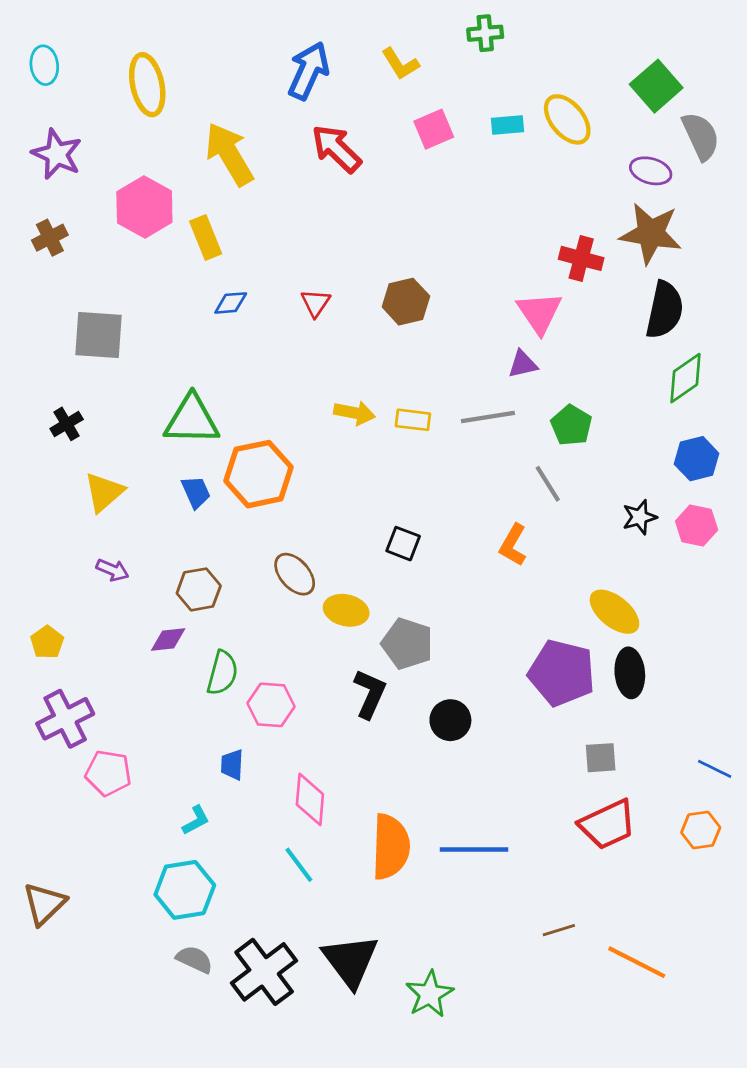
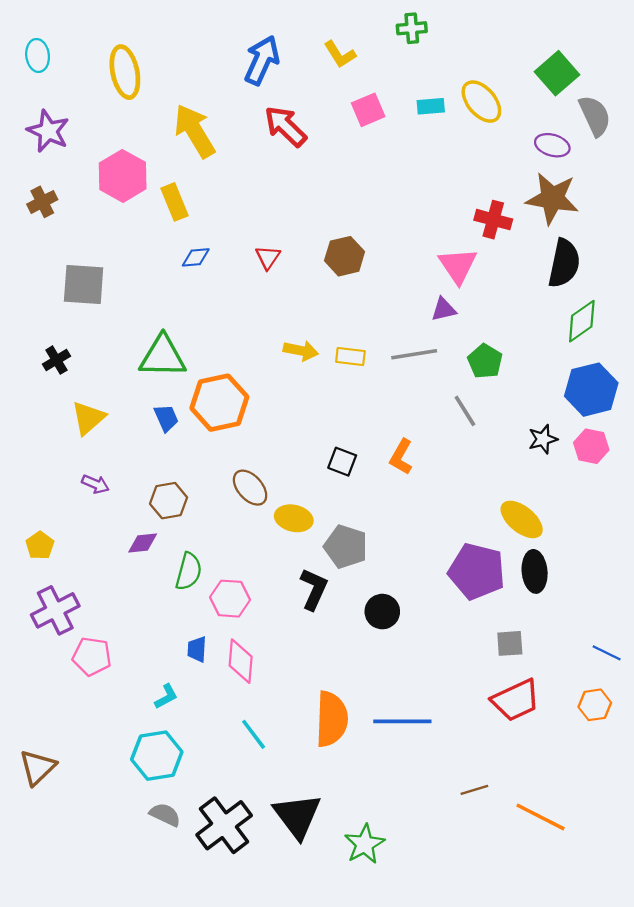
blue hexagon: (697, 459) -> (591, 390), size x1.4
orange L-shape: (513, 545) -> (401, 457), moved
pink diamond: (310, 799) -> (241, 661), moved

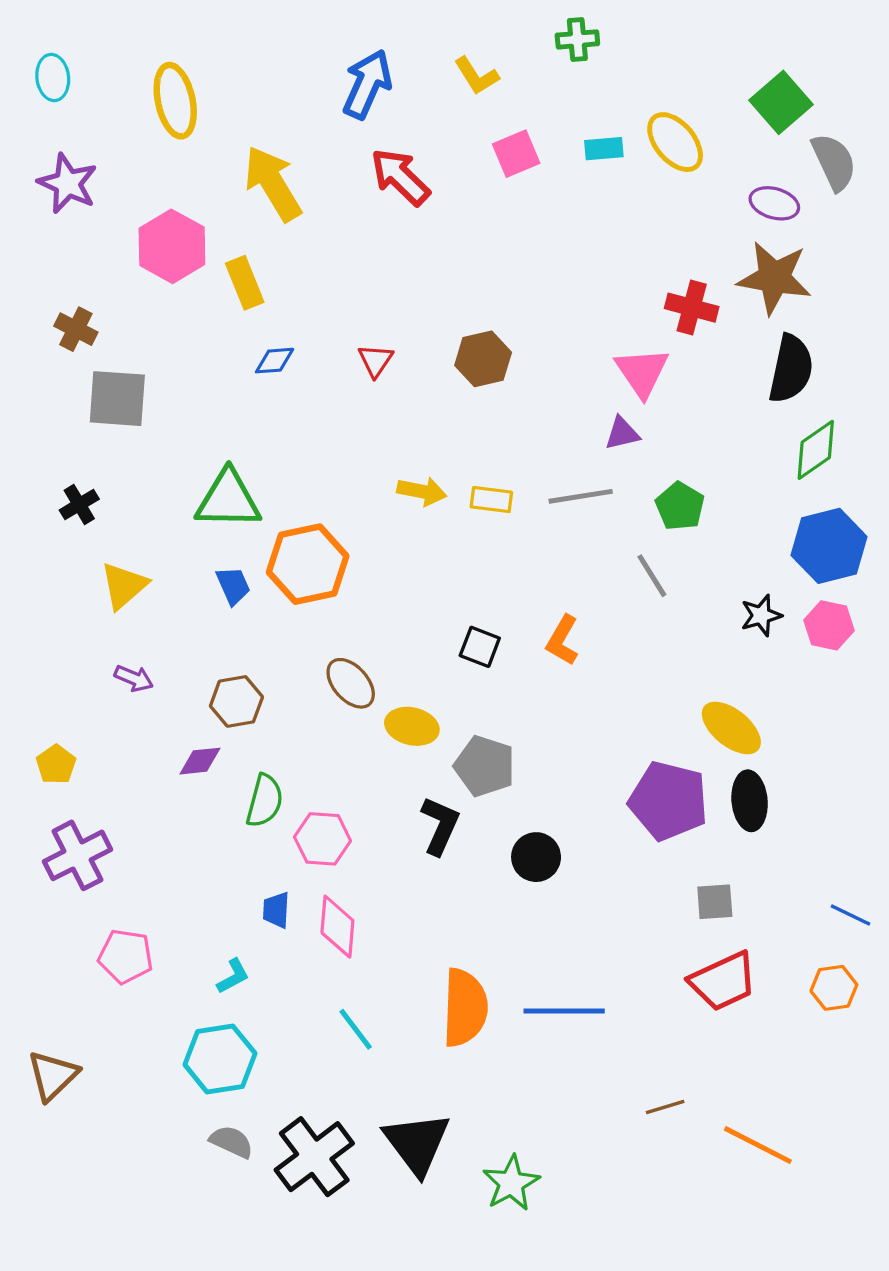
brown cross: (42, 202) -> (76, 329), moved, turned -36
pink pentagon: (92, 656) -> (126, 956), moved

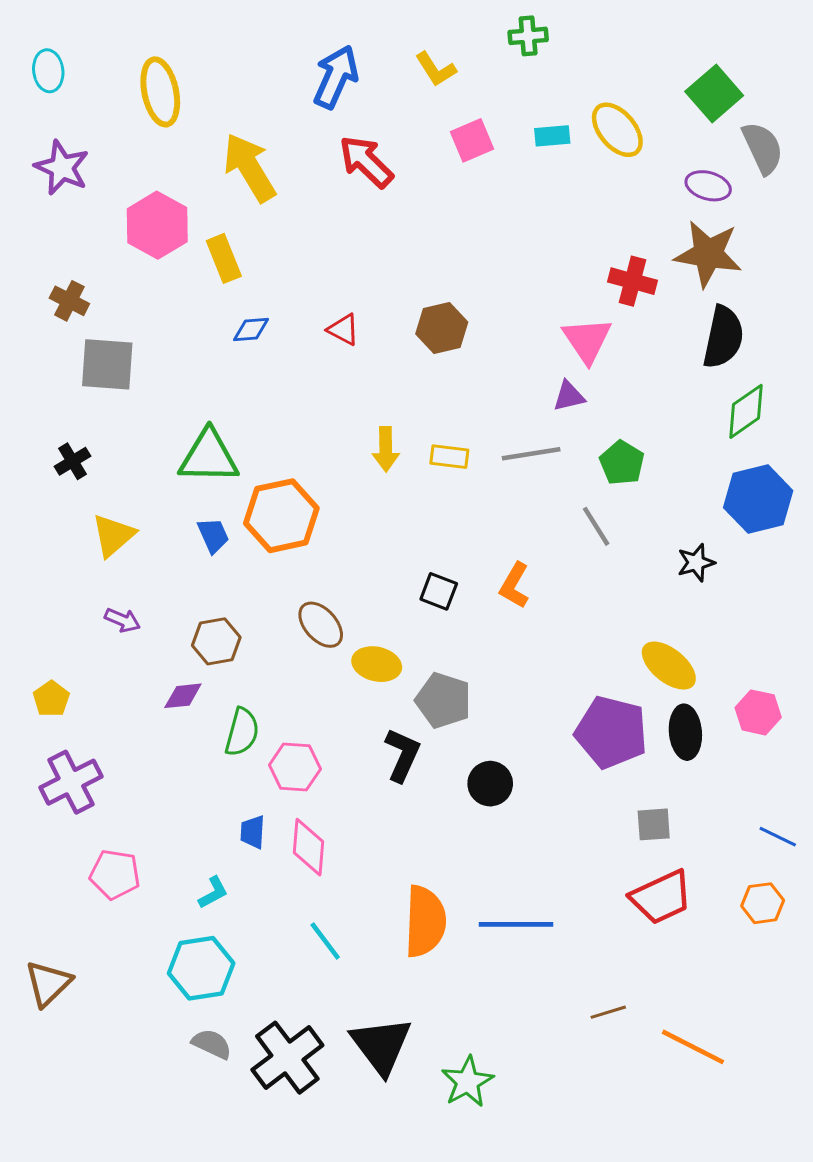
red triangle: (375, 361) -> (343, 330), turned -36
yellow arrow: (422, 491) -> (386, 449), turned 78
pink hexagon: (829, 625) -> (758, 712), moved

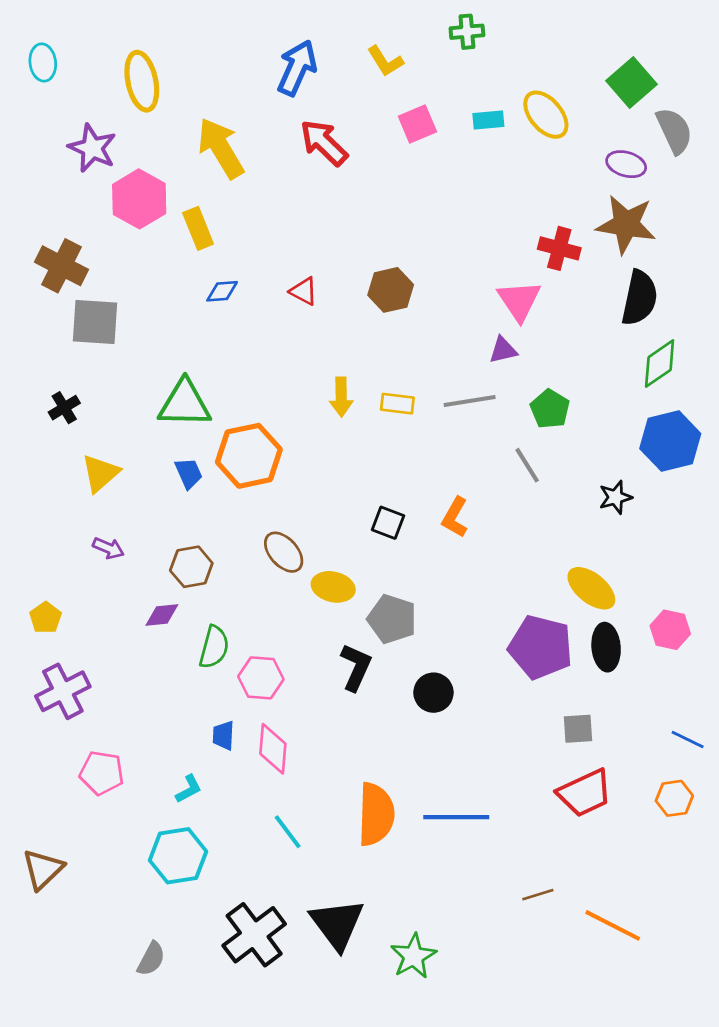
purple star: (62, 168) -> (92, 148), moved
brown cross: (69, 301) -> (62, 266), size x1.5
gray semicircle: (212, 1044) -> (151, 959), moved, turned 93

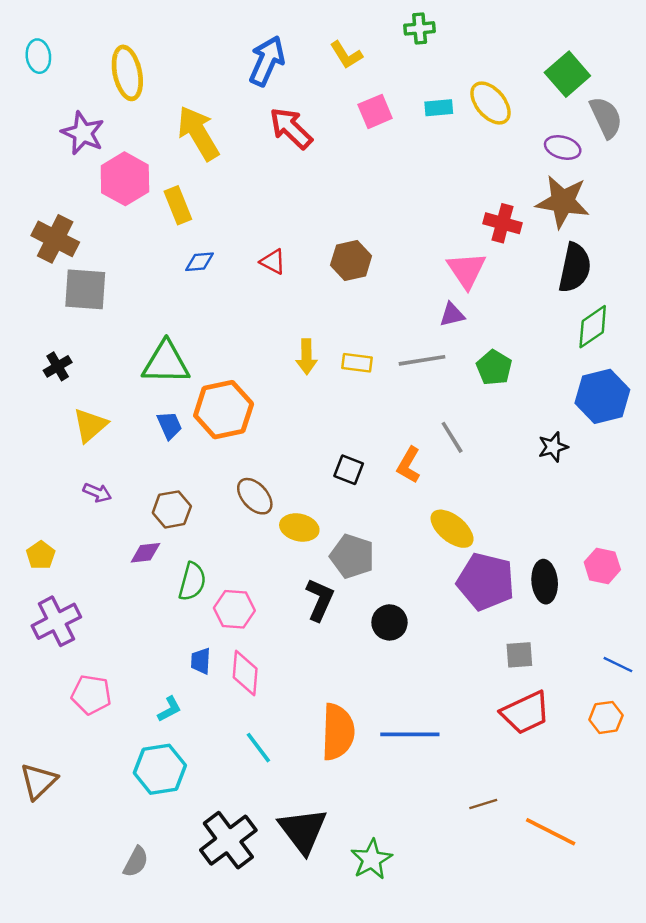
gray line: (527, 465) -> (452, 437), moved
yellow ellipse: (591, 588) -> (452, 529), moved

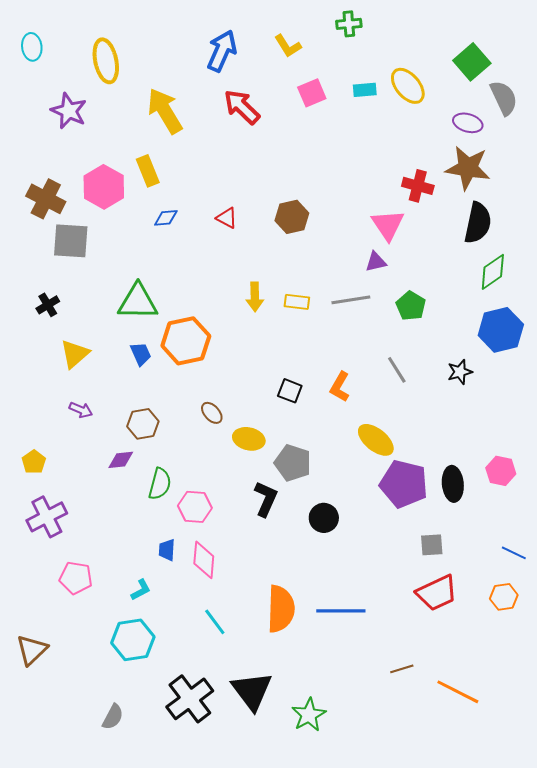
pink hexagon: (125, 179) -> (104, 187), moved
gray line: (452, 437) -> (397, 370), moved
brown ellipse: (255, 496) -> (212, 413), size x0.7

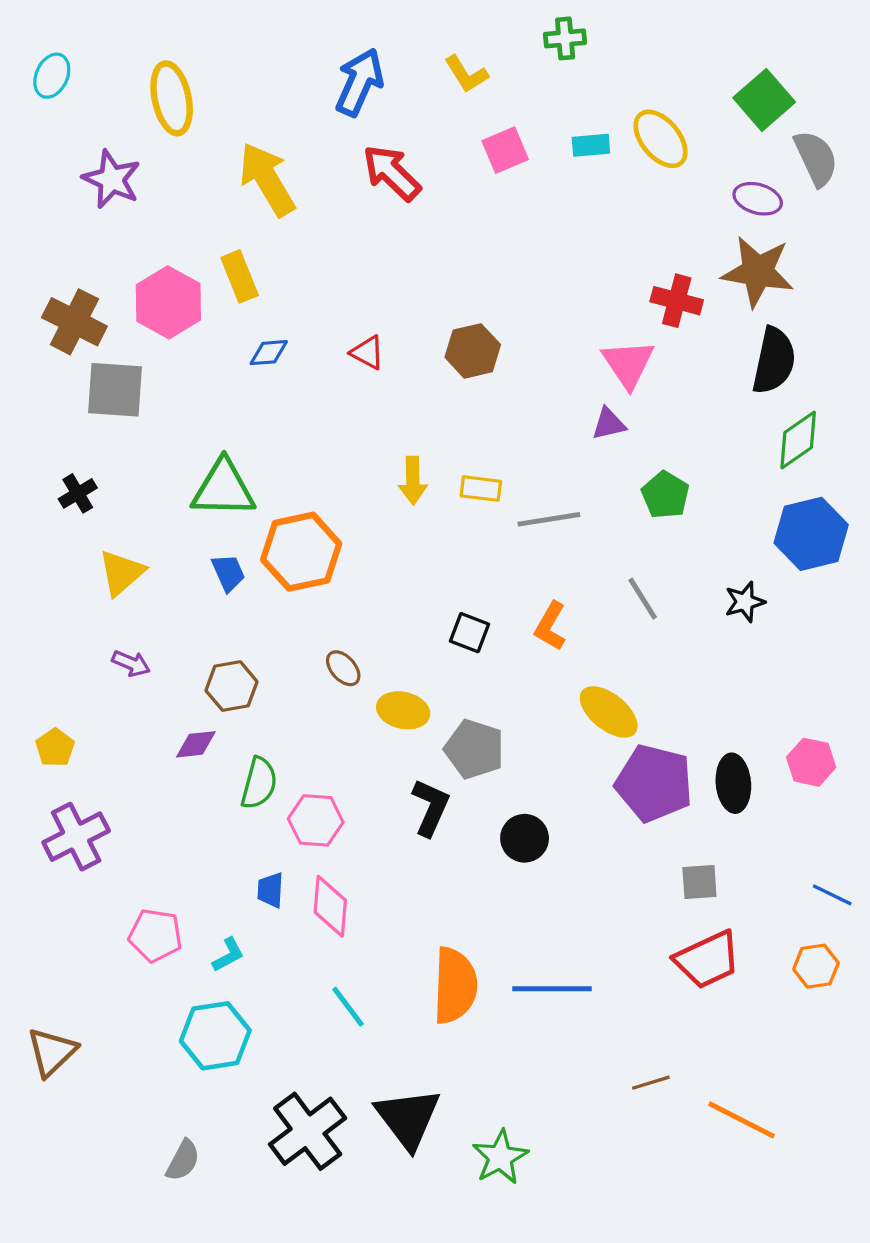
cyan ellipse: (32, 47) -> (52, 76), turned 32
gray line: (351, 300) -> (549, 519), moved
pink pentagon: (76, 578) -> (155, 935), moved

